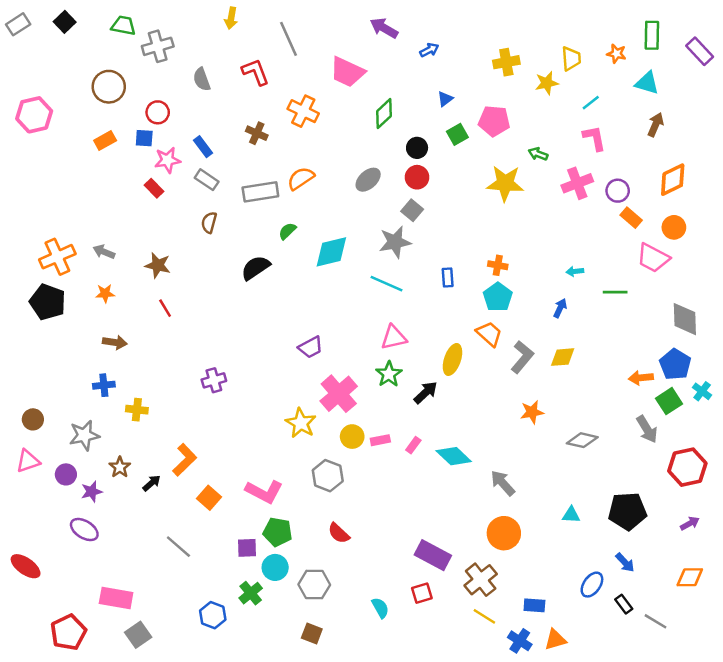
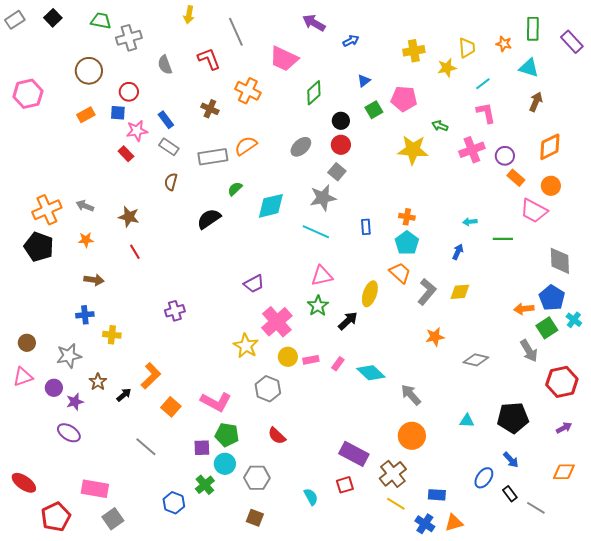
red ellipse: (26, 566) -> (24, 483), moved

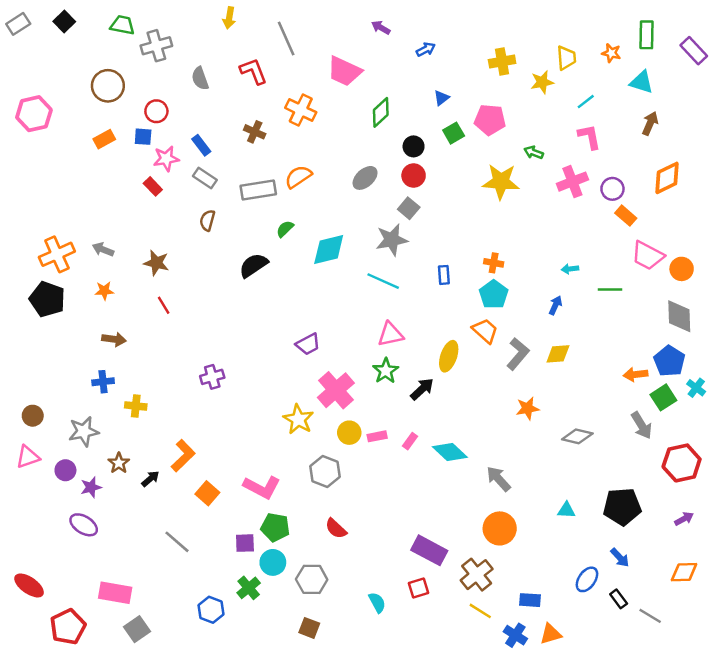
purple arrow: (314, 23) -> (381, 28), size x0.7
orange circle: (551, 186) -> (682, 269), moved

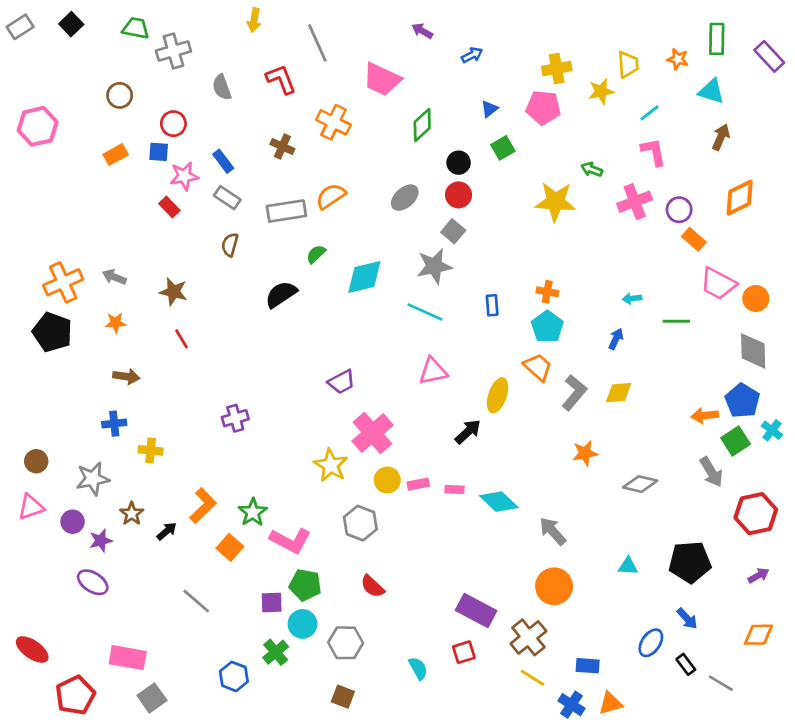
brown circle: (108, 86) -> (120, 95), size x0.7
pink pentagon: (490, 120) -> (543, 108), moved
green star: (386, 371) -> (253, 512), moved
pink rectangle: (410, 441) -> (454, 489), turned 56

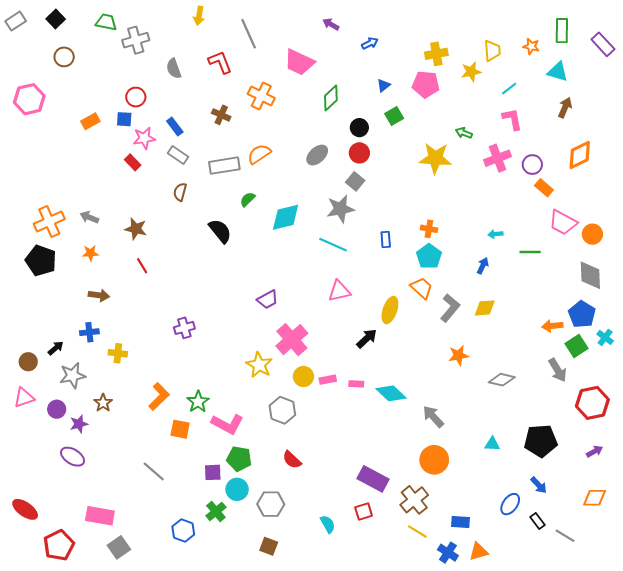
brown circle: (120, 95) -> (64, 57), moved
black semicircle: (281, 294) -> (220, 231), turned 85
black arrow: (167, 531) -> (56, 348), moved
orange square: (230, 547) -> (180, 429), turned -30

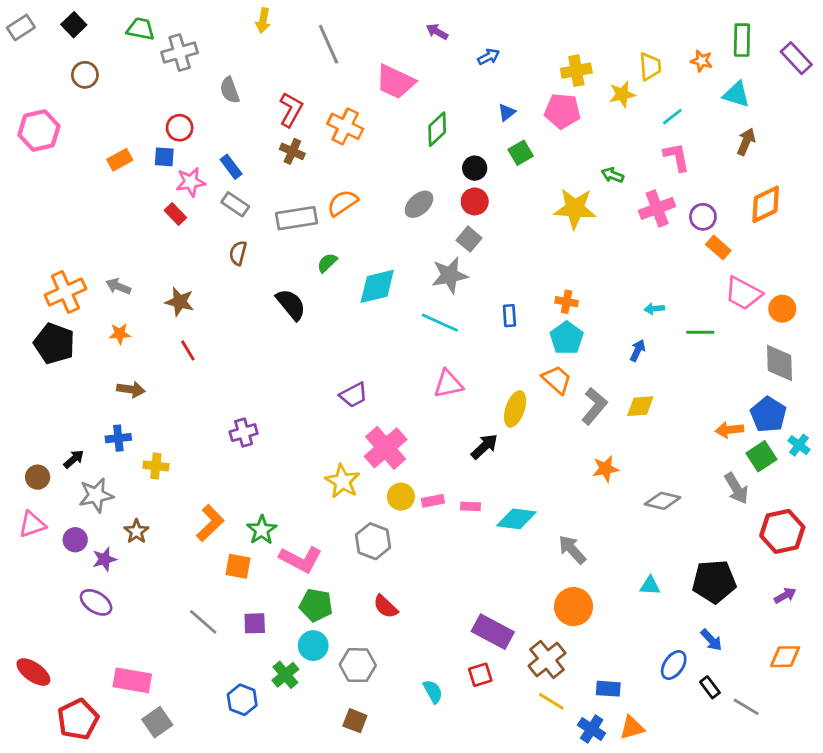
red L-shape: (220, 62) -> (291, 110), moved, turned 50
cyan diamond: (391, 393) -> (516, 519), turned -36
purple square: (213, 472) -> (255, 623), moved

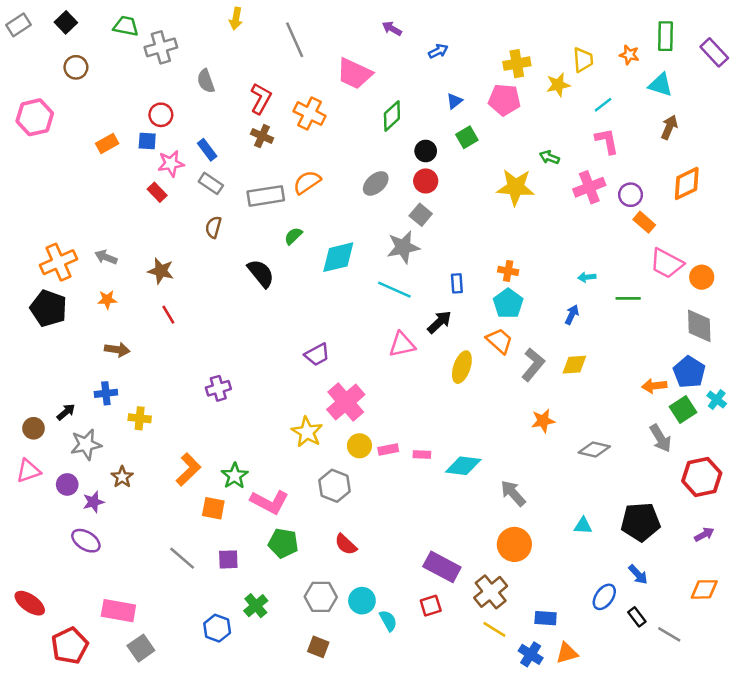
black arrow: (484, 446) -> (439, 322), moved
cyan circle: (313, 646) -> (362, 601), moved

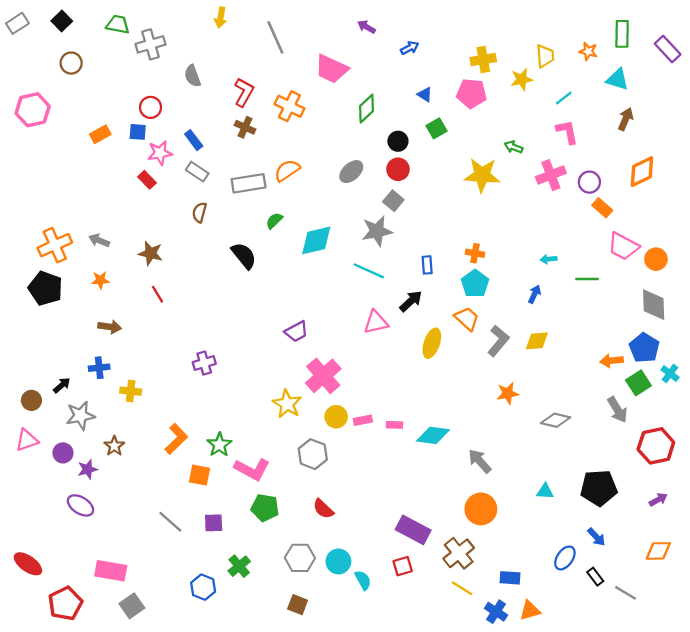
blue triangle: (454, 101) -> (425, 95), turned -49

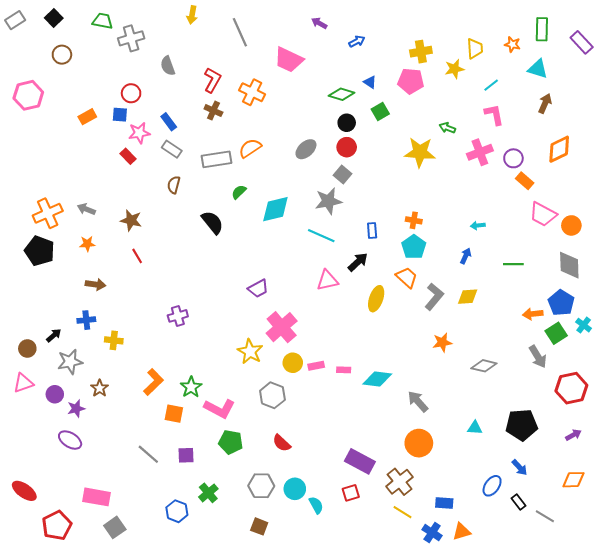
green diamond: (366, 109) -> (342, 94), moved, turned 60
green line: (587, 279) -> (513, 264), moved

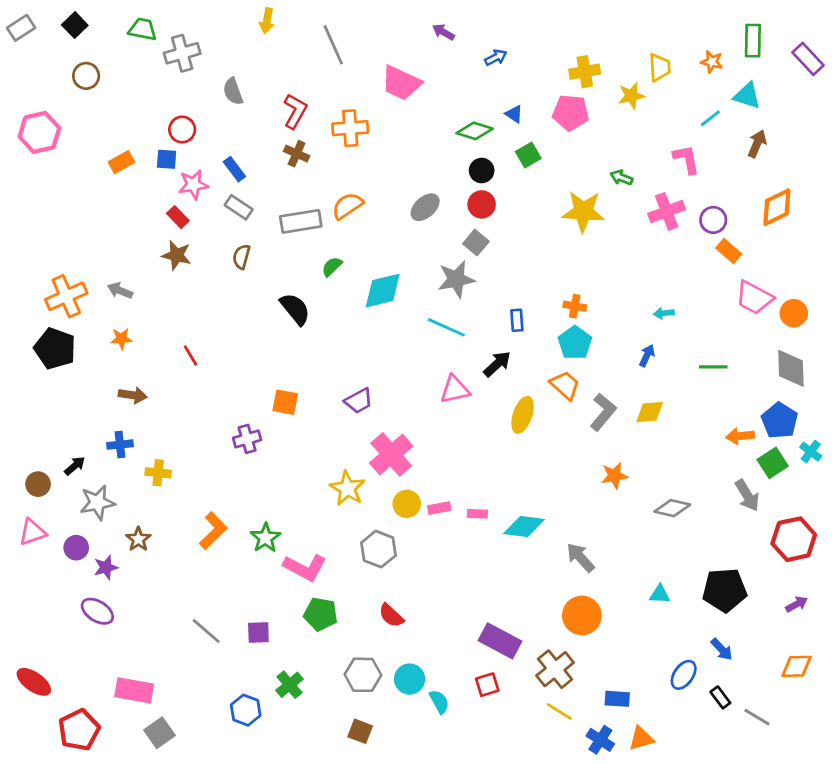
cyan line: (491, 85) -> (710, 118), moved
orange cross: (252, 92) -> (350, 128), turned -30
brown star: (131, 220) -> (176, 255), moved
orange square: (174, 414) -> (285, 402), moved

